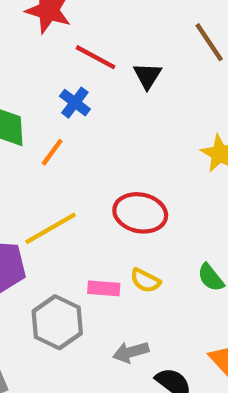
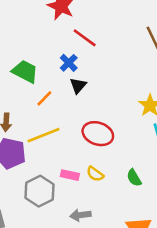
black triangle: (147, 76) -> (78, 86), moved
orange line: (52, 152) -> (44, 98), moved

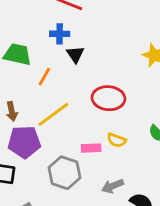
blue cross: (69, 63) -> (60, 34), turned -30

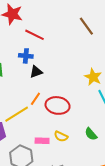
black triangle: (75, 54) -> (36, 72), turned 40
orange line: (44, 77) -> (35, 99), moved

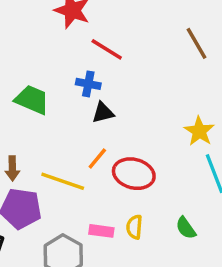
yellow line: (17, 114) -> (63, 181), turned 45
yellow semicircle: (61, 136) -> (134, 227), turned 64

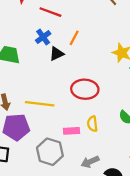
blue cross: (88, 84) -> (43, 37), turned -35
orange line: (97, 158) -> (74, 38), moved

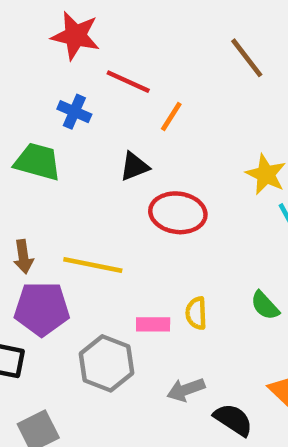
blue cross: (43, 37) -> (74, 112), moved, turned -35
orange line: (74, 38) -> (171, 116), moved
red ellipse: (85, 89) -> (178, 213), moved

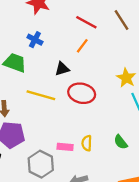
red line: (128, 82) -> (86, 22), moved
yellow line: (93, 265) -> (41, 95), moved

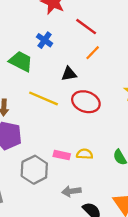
red line: (86, 22) -> (86, 27), moved
yellow semicircle: (87, 143) -> (85, 154), turned 84

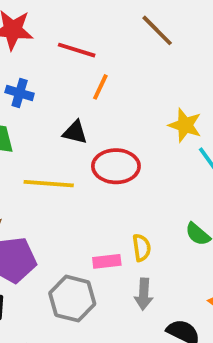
black triangle: (69, 74) -> (75, 132), turned 42
yellow semicircle: (85, 154) -> (142, 248), turned 98
gray arrow: (71, 191) -> (144, 294), moved, turned -60

